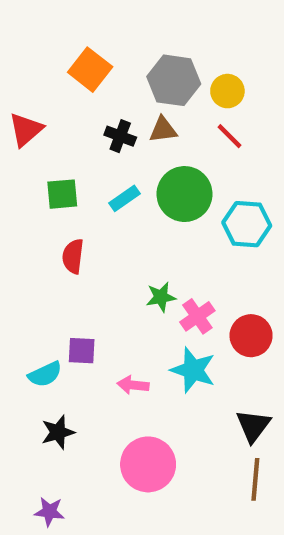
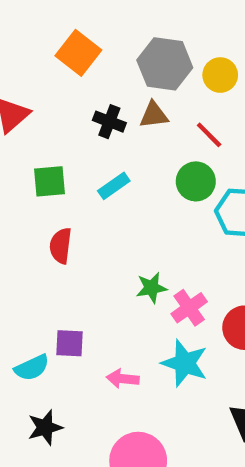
red line: (230, 136) -> (209, 135), moved
green circle: (185, 194) -> (196, 181), moved, size x0.7

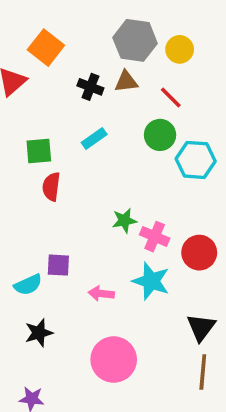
orange square: (78, 53) -> (46, 48), moved
green square: (50, 181) -> (39, 151), moved
pink cross: (189, 308) -> (155, 237), turned -32

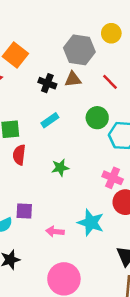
yellow circle: (180, 49) -> (111, 33), moved
red line: (171, 98) -> (110, 82), moved
green star: (124, 221) -> (60, 168), moved
pink cross: (155, 237) -> (113, 178), moved

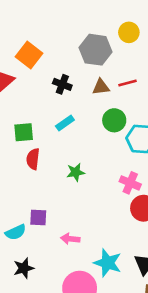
brown triangle: (73, 79) -> (101, 87), moved
red line: (110, 82) -> (128, 83), turned -60
cyan star: (91, 223) -> (108, 263), moved

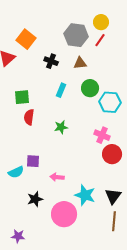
red line: (128, 83) -> (100, 40), moved, turned -40
cyan rectangle: (65, 123) -> (61, 90), moved, turned -32
black star: (24, 268) -> (35, 199), moved

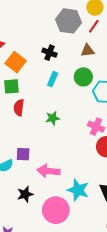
orange square: (26, 39) -> (16, 62), moved
black cross: (51, 61) -> (49, 53), moved
brown triangle: (80, 63) -> (88, 51), moved
pink arrow: (57, 177) -> (48, 171), size x1.5

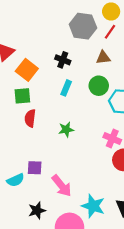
pink arrow: (48, 171) -> (62, 186), turned -135

